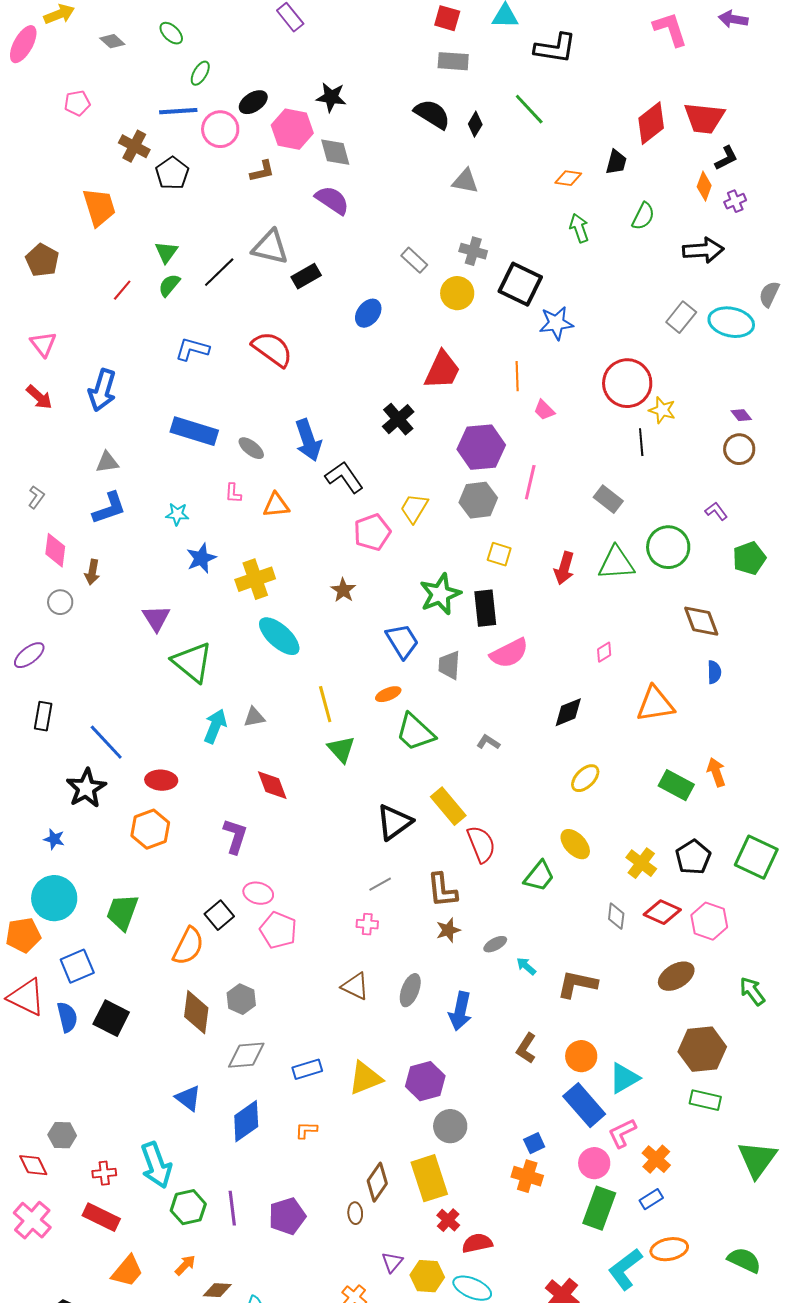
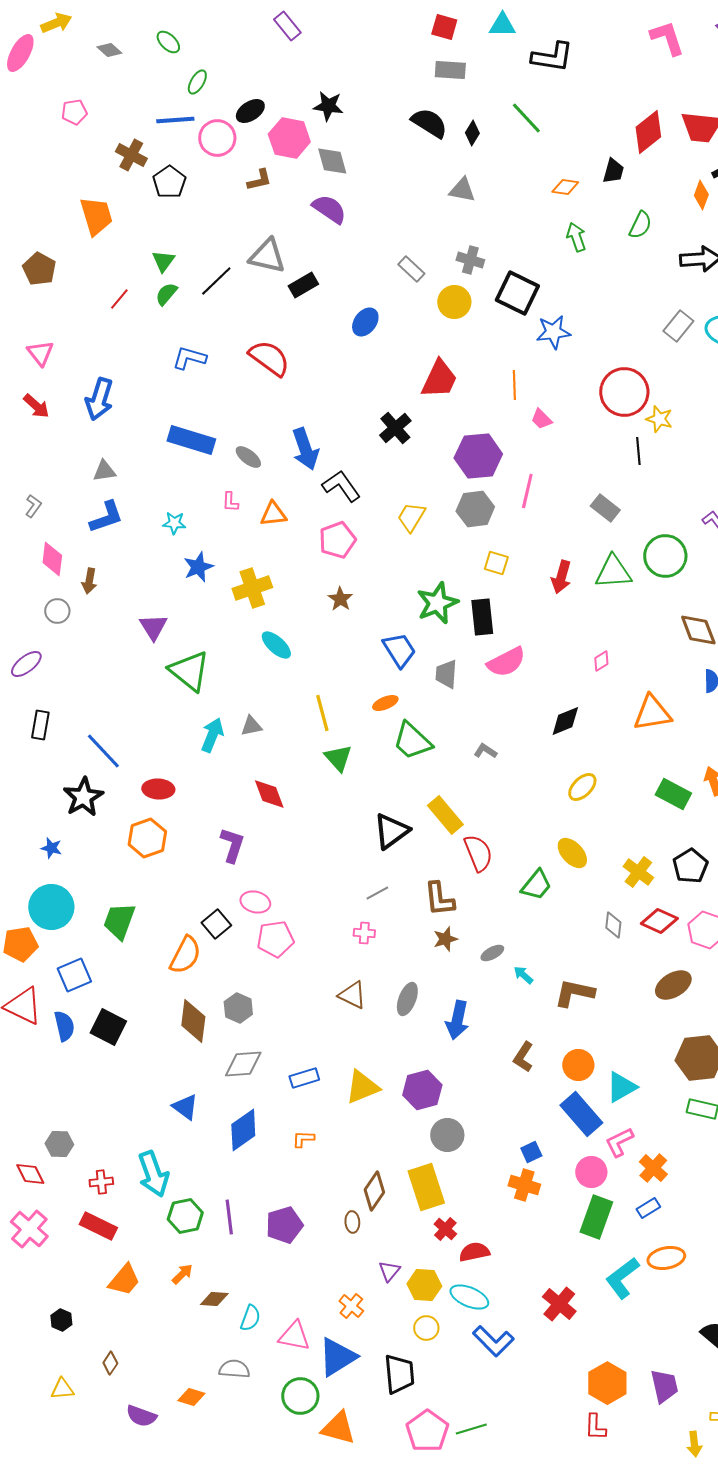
pink pentagon: (372, 532) -> (337, 540), moved
cyan ellipse: (279, 636) -> (276, 645), size x0.7
pink pentagon: (278, 930) -> (275, 939), turned -30

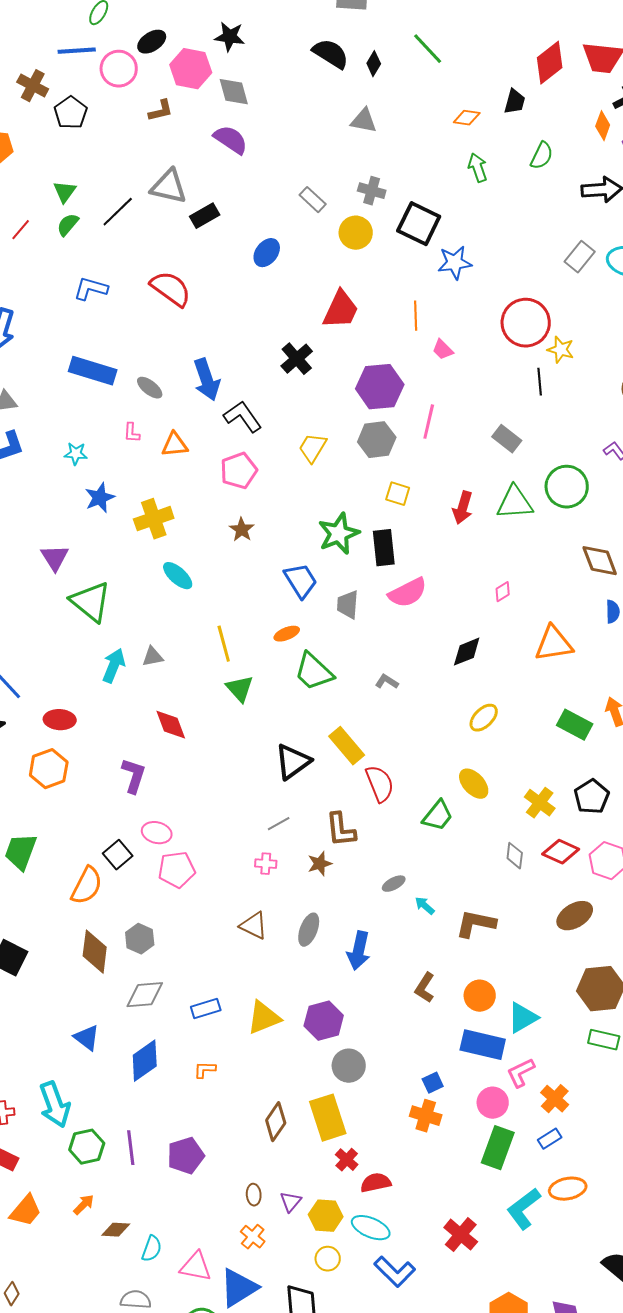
brown star: (445, 939) -> (320, 864), moved
blue rectangle: (581, 1114) -> (483, 1045), turned -36
brown ellipse: (352, 1222) -> (254, 1195), moved

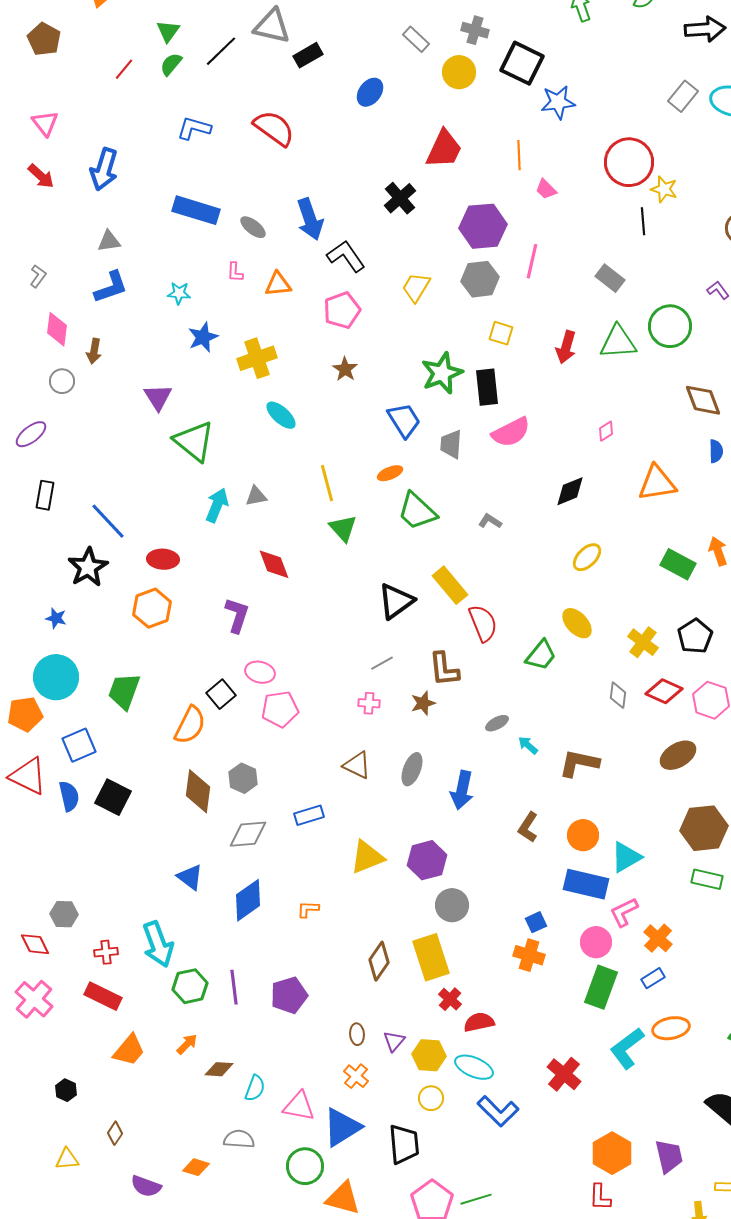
blue rectangle: (206, 1009) -> (309, 815), moved

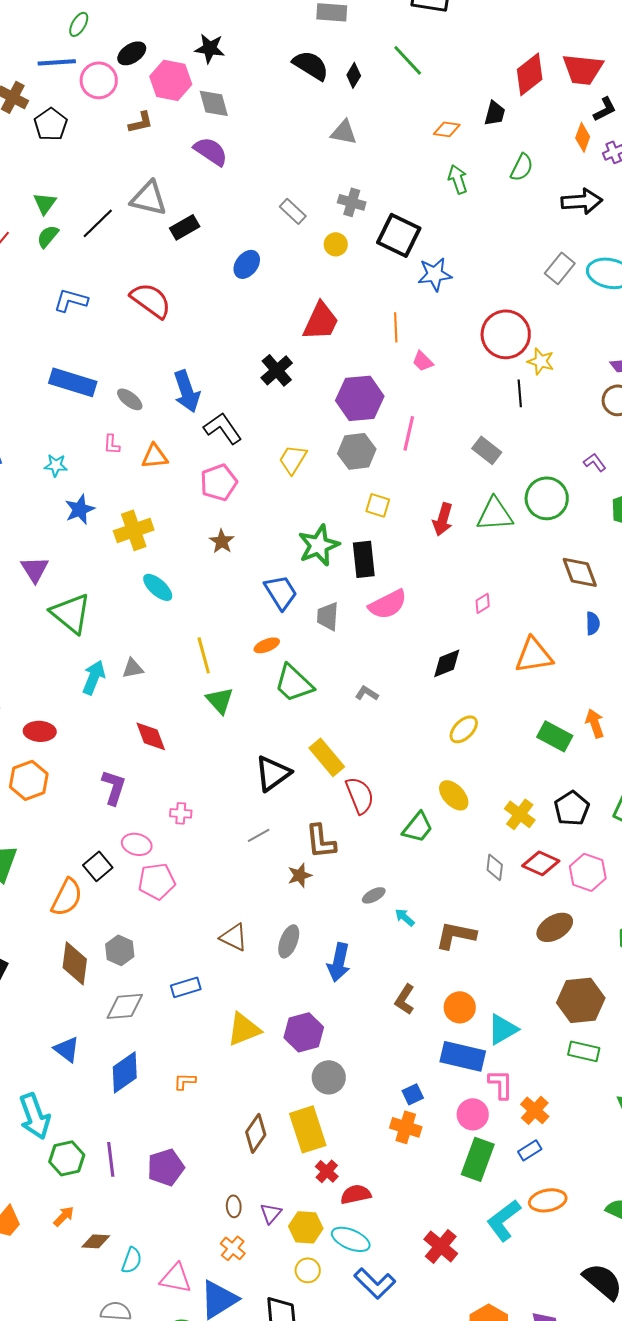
yellow circle: (459, 72) -> (336, 244), size x0.7
pink cross: (369, 703) -> (181, 813), moved
pink L-shape: (624, 912) -> (501, 1084), turned 116

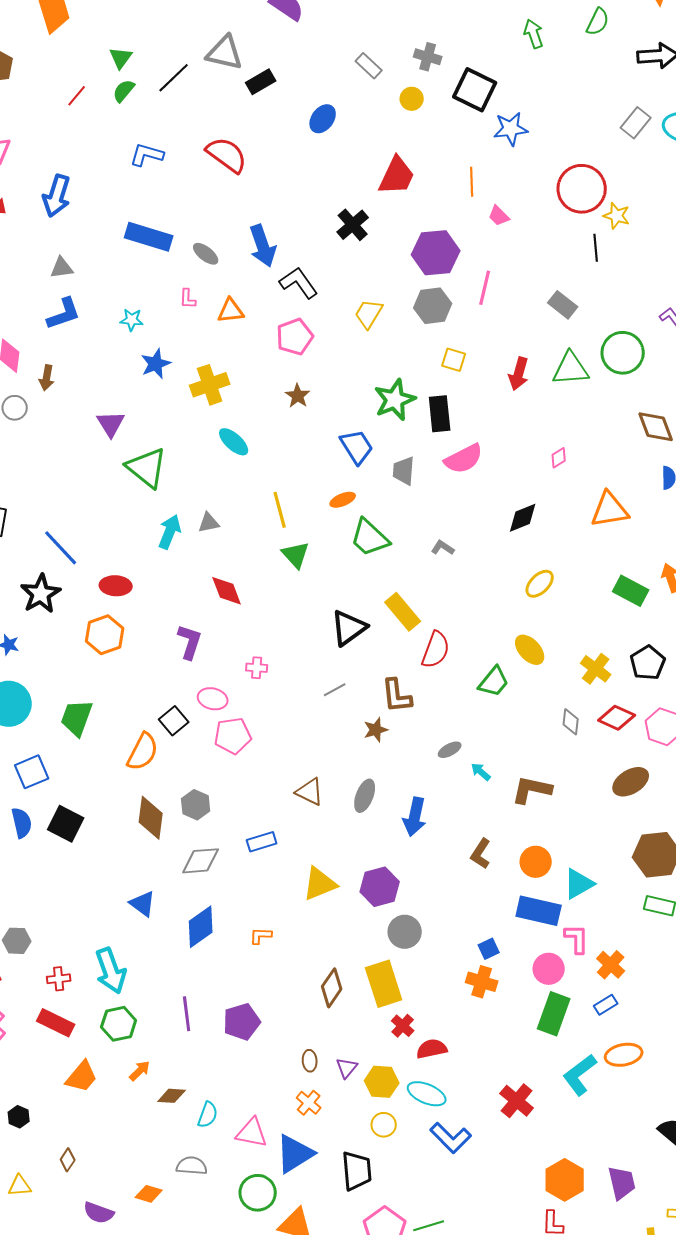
red semicircle: (360, 795) -> (436, 650), turned 42
green hexagon: (67, 1158) -> (119, 1024), moved

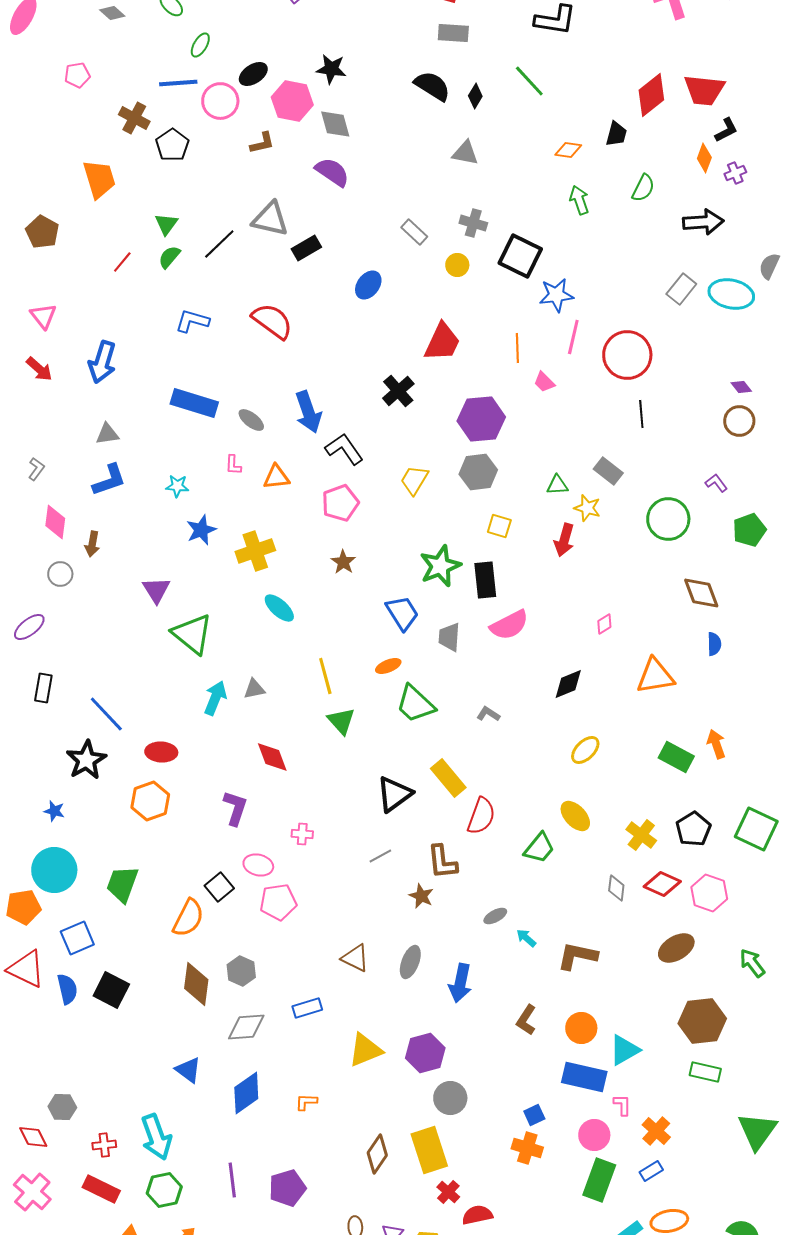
yellow star: (617, 216) -> (587, 508), moved
pink line: (485, 288) -> (573, 337), moved
green triangle: (571, 369) -> (557, 485), moved, size x0.6
brown star: (376, 730) -> (421, 896), turned -30
pink L-shape: (577, 939) -> (622, 1105), size x0.7

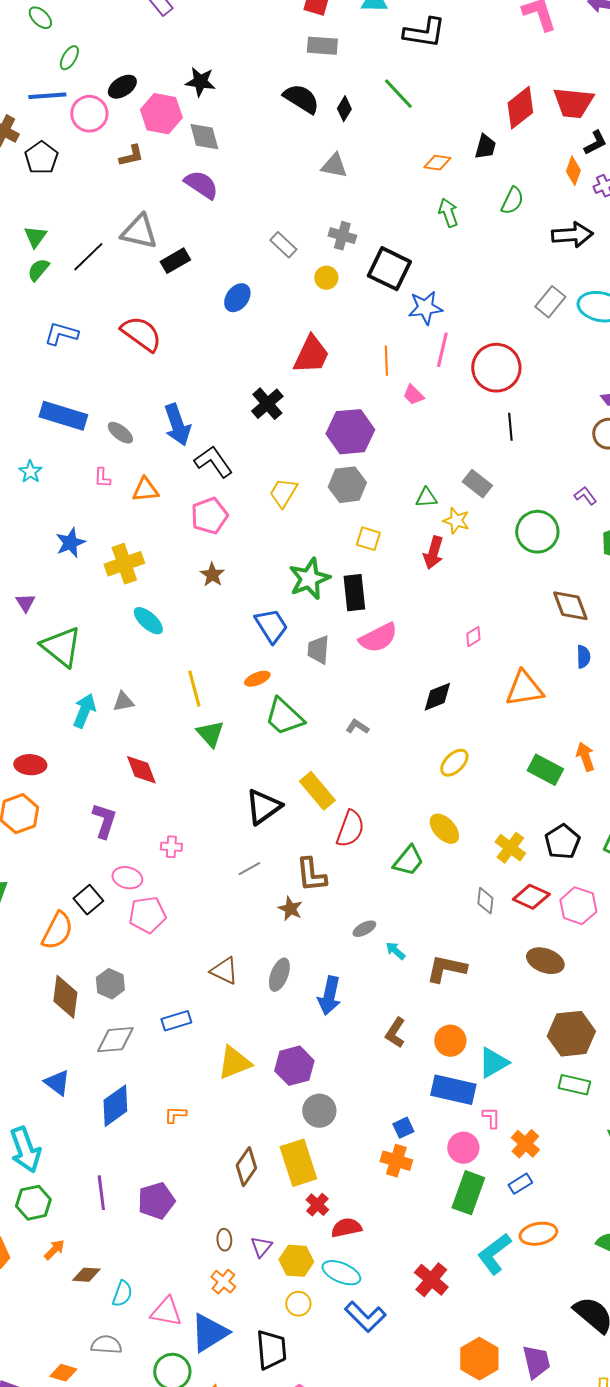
cyan star: (177, 486) -> (30, 472), moved, turned 30
purple triangle: (156, 590) -> (25, 603), size x0.7
brown ellipse: (676, 948) -> (545, 961), turned 51

